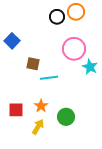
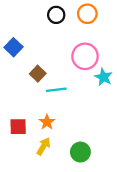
black circle: (57, 17) -> (56, 15), moved
brown square: (33, 64) -> (38, 74), turned 32
green circle: (66, 117) -> (80, 152), moved

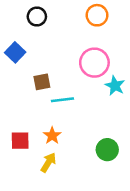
black circle: (56, 15) -> (37, 17), moved
brown square: (38, 74) -> (42, 82), turned 35
green circle: (80, 152) -> (107, 150), moved

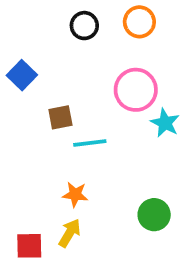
black circle: (37, 17) -> (84, 26), moved
orange star: (52, 136) -> (75, 194), turned -30
red square: (20, 141) -> (29, 246), moved

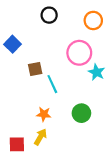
orange circle: (139, 22) -> (93, 20), moved
cyan line: (90, 143) -> (52, 84), turned 72
green circle: (154, 215) -> (81, 113), moved

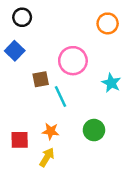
black circle: (49, 15) -> (22, 17), moved
pink circle: (79, 53) -> (73, 61), moved
red square: (17, 144) -> (20, 140), moved

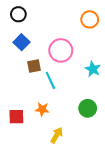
blue square: (15, 51) -> (21, 42), moved
green circle: (94, 130) -> (88, 108), moved
yellow arrow: (47, 157) -> (57, 135), moved

